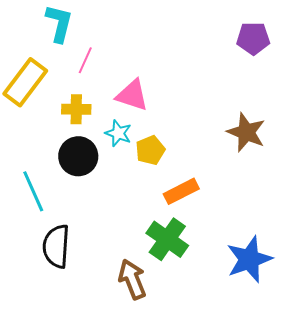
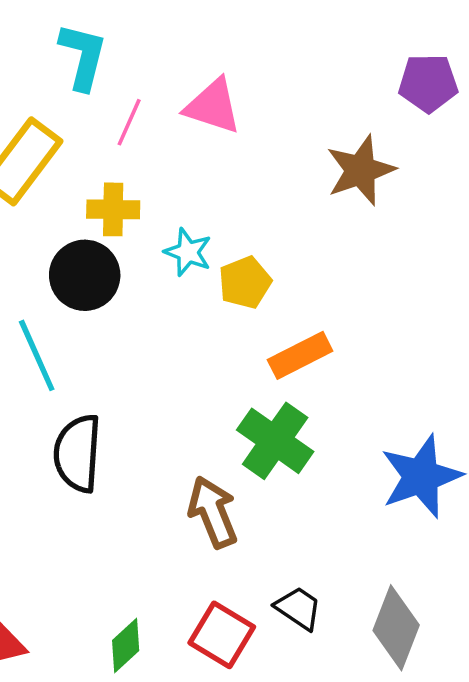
pink triangle: (132, 95) -> (213, 106), moved
brown star: (246, 132) -> (361, 170), moved, turned 30
black circle: (78, 156) -> (85, 275), moved

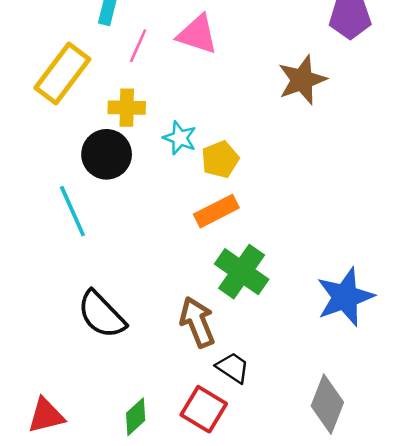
orange rectangle: (300, 355) -> (216, 211), moved
black semicircle: (78, 453) -> (101, 315), moved, turned -48
black trapezoid: (298, 608) -> (233, 368), moved

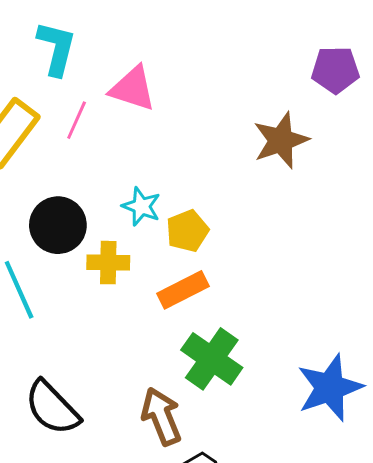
pink triangle: (197, 34) -> (133, 89), moved
pink line: (138, 46) -> (77, 120), moved
yellow cross: (127, 108) -> (108, 263), moved

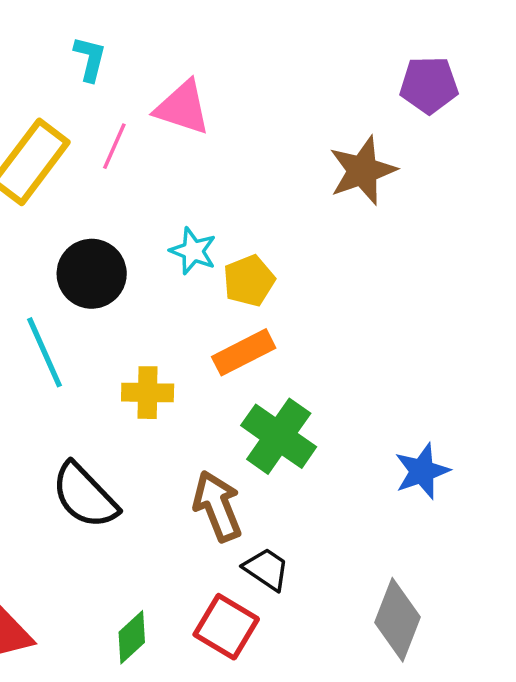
cyan L-shape: (56, 48) -> (90, 59), size x0.7
yellow cross: (108, 263) -> (148, 393), moved
blue star: (330, 388) -> (422, 471), size x0.7

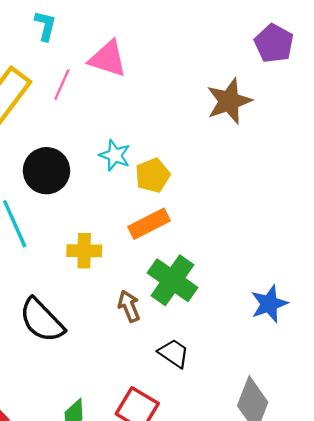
purple pentagon: (429, 85) -> (274, 43), turned 30
brown arrow: (217, 506) -> (129, 306), moved, size x0.7
black trapezoid: (266, 569) -> (174, 353), moved

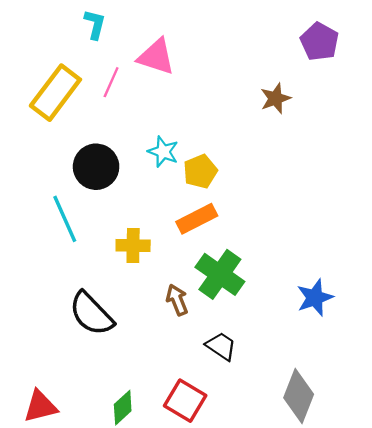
brown star: (229, 101) -> (275, 98), size x0.7

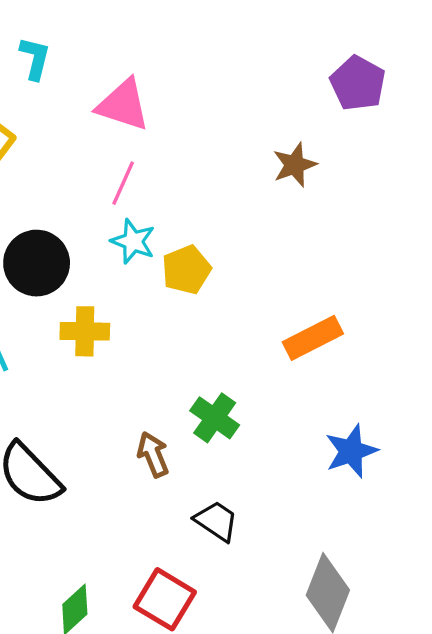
pink line: (111, 82) -> (123, 183), moved
orange rectangle: (197, 219) -> (313, 338), moved
yellow cross: (133, 245) -> (85, 331), moved
green cross: (220, 274) -> (215, 418), size x0.7

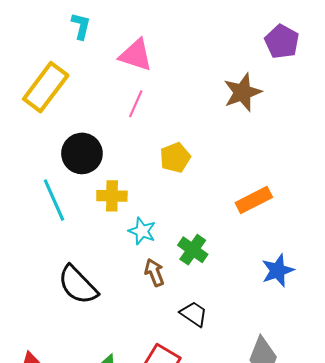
brown star: (295, 165) -> (242, 92), size x1.4
cyan star: (133, 241) -> (142, 231), moved

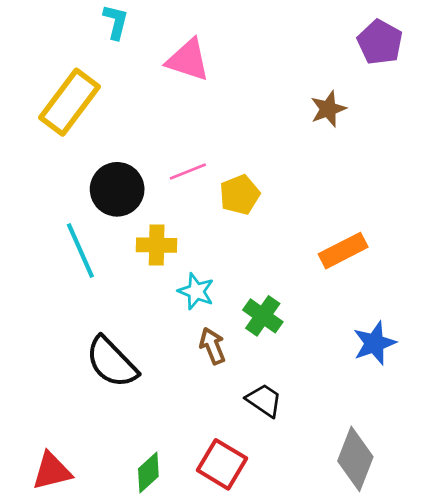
brown star: (242, 92) -> (328, 109), size x0.7
pink line: (136, 104) -> (188, 172), moved, turned 44

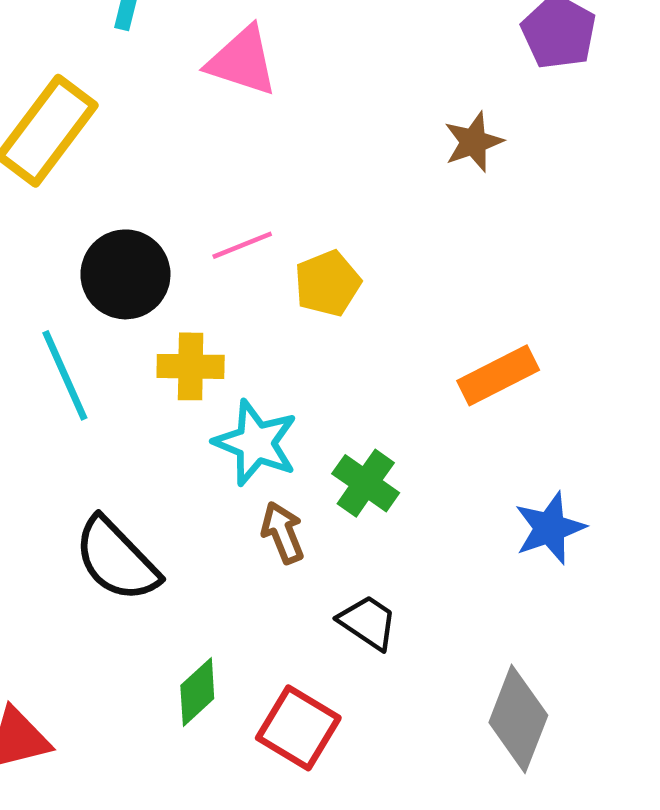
cyan star: (196, 291) -> (256, 443), size x1.4
green diamond: (148, 472) -> (197, 692), moved

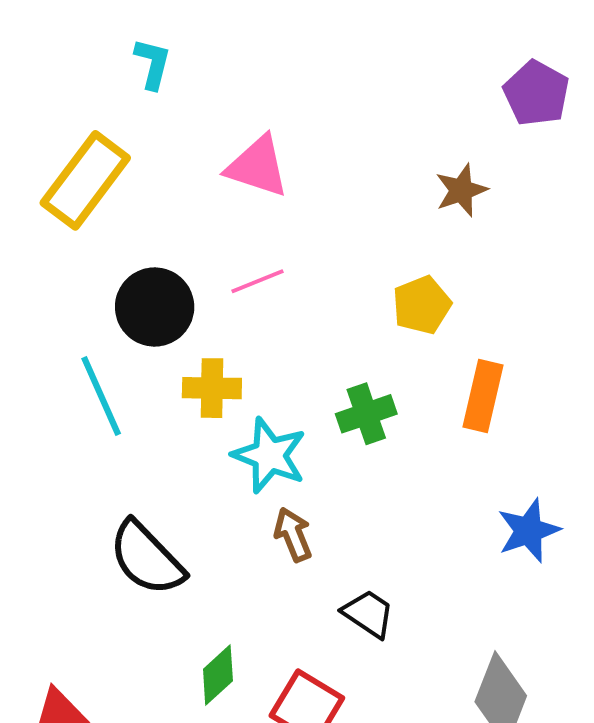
pink triangle: (242, 61) -> (257, 167), moved
yellow pentagon: (328, 283) -> (422, 305), moved
orange rectangle: (498, 375) -> (483, 396), turned -50
green cross: (366, 483) -> (366, 414), moved, turned 36

